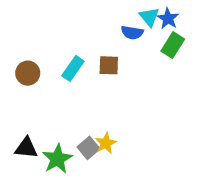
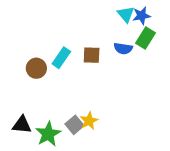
blue star: (168, 19) -> (142, 16), turned 30
blue semicircle: (132, 33) -> (123, 49), moved
brown circle: (28, 73) -> (36, 68), moved

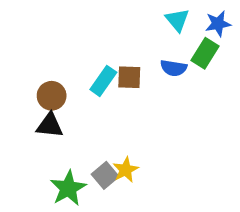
blue star: (142, 16) -> (218, 24), moved
cyan rectangle: (61, 58) -> (103, 81), moved
black triangle: (22, 125) -> (50, 125), moved

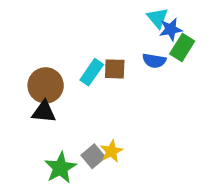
blue star: (218, 24) -> (171, 29), moved
brown circle: (52, 96) -> (46, 85), size x1.4

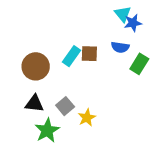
green rectangle: (182, 48) -> (139, 64), moved
black triangle: (44, 112) -> (34, 104), moved
gray square: (93, 156) -> (65, 106), moved

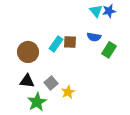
blue star: (133, 23) -> (109, 11), moved

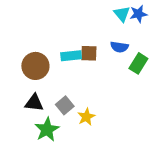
cyan rectangle: (56, 44) -> (71, 56), turned 49

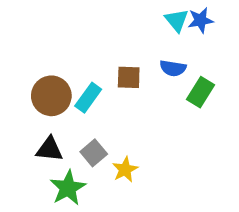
cyan rectangle: (71, 56) -> (88, 98), moved, turned -48

